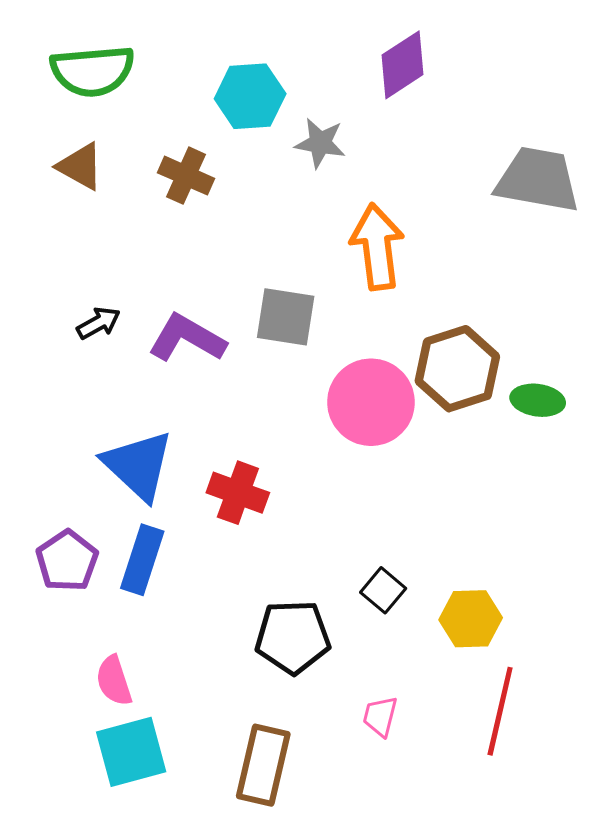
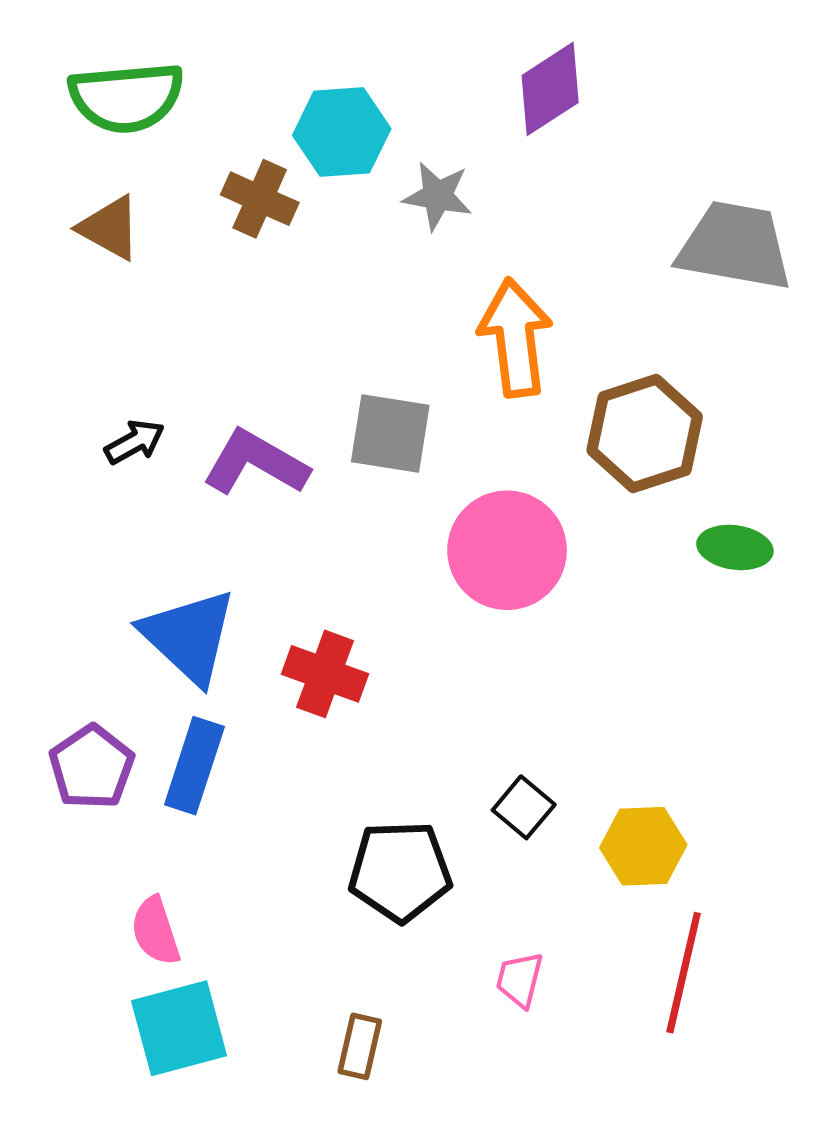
brown cross: (186, 176) -> (260, 199), moved
brown hexagon: (457, 369) -> (645, 434), moved
brown rectangle: (263, 765) -> (360, 1046), size x0.6

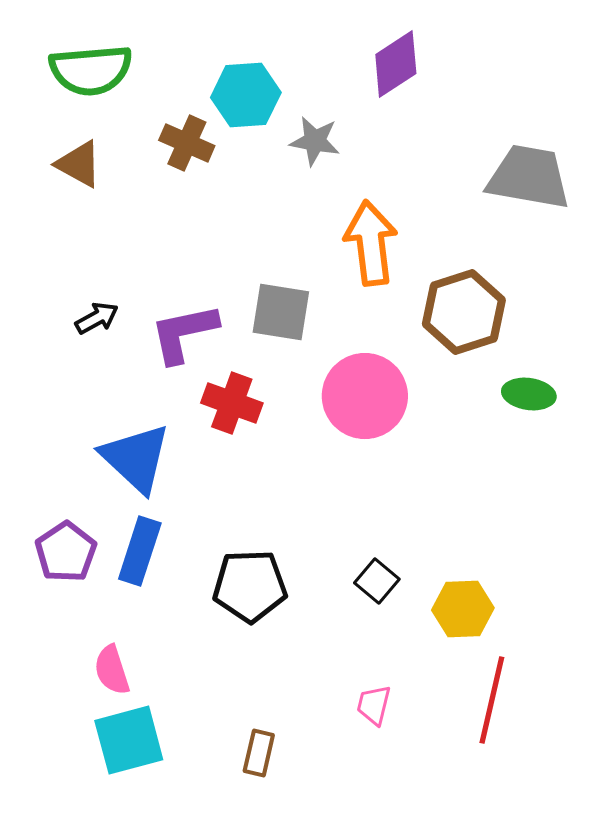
purple L-shape: (256, 463) -> (184, 333), turned -42
red cross: (325, 674) -> (232, 403), moved
black pentagon: (400, 871) -> (250, 586), moved

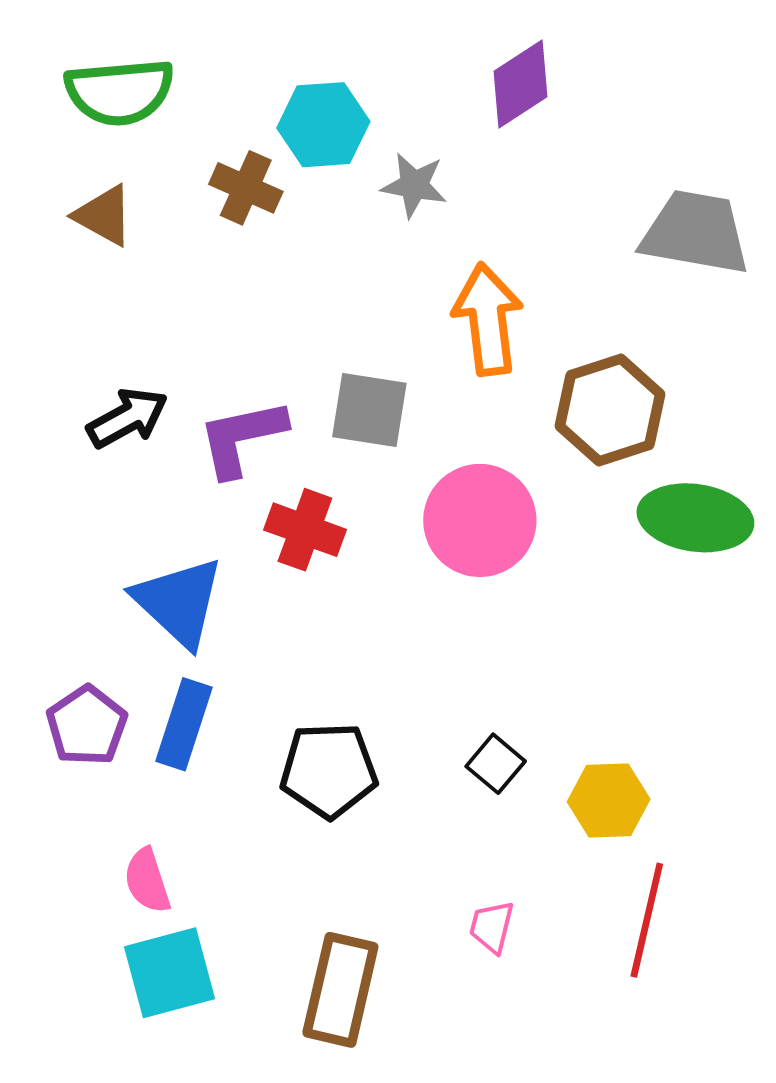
black arrow: (97, 318) -> (127, 418), size x1.4
green ellipse: (529, 394) -> (695, 518), size x1.6
brown rectangle: (259, 753) -> (340, 990), size x1.8

